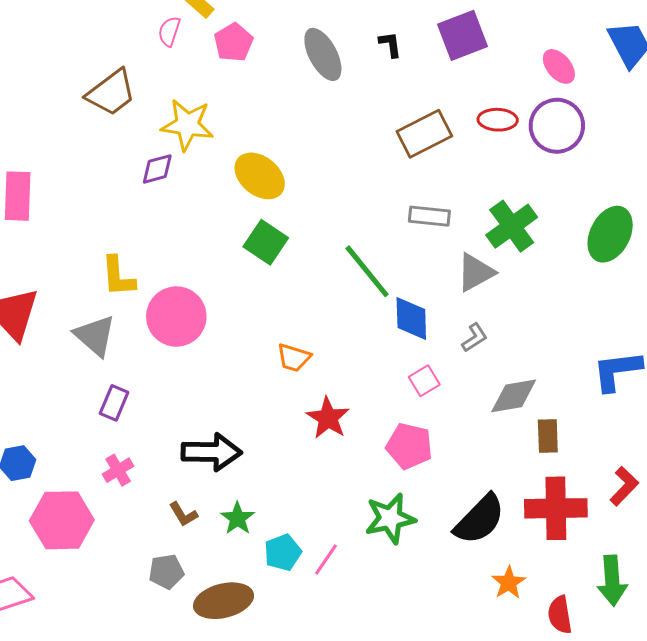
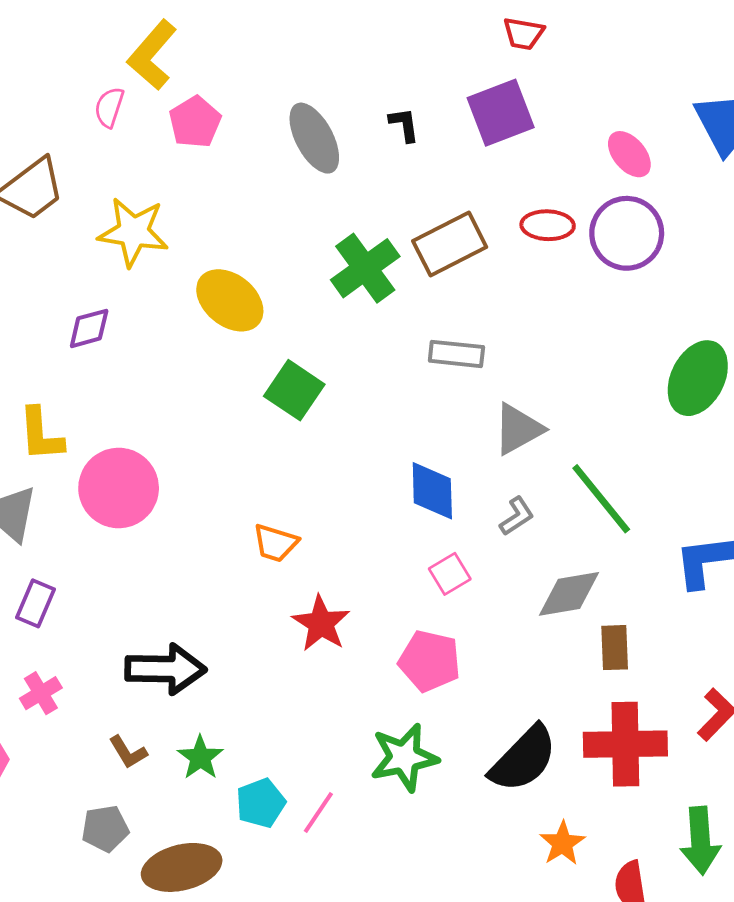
purple diamond: (157, 169) -> (89, 328), moved
green cross: (512, 226) -> (365, 268), moved
green square: (266, 242) -> (294, 390), moved
green line: (367, 271) -> (601, 499), moved

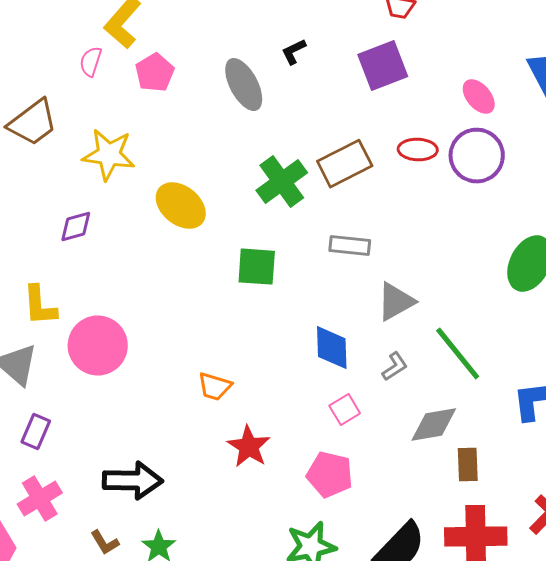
black L-shape: (404, 125) -> (294, 52), moved, turned -108
green square: (294, 390) -> (257, 267), moved, turned -30
pink cross: (41, 693) -> (40, 499), size x1.4

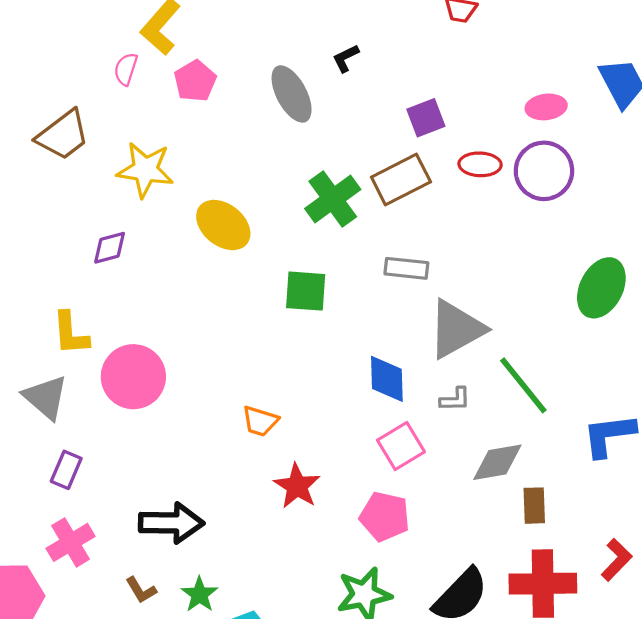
purple square: (383, 66) -> (426, 118), moved, size x0.7
pink ellipse: (479, 97) -> (546, 107), turned -57
gray triangle: (396, 302) -> (456, 329), size x1.4
gray L-shape: (395, 367) -> (455, 399), turned 32
pink square: (345, 410) -> (401, 446), size x1.4

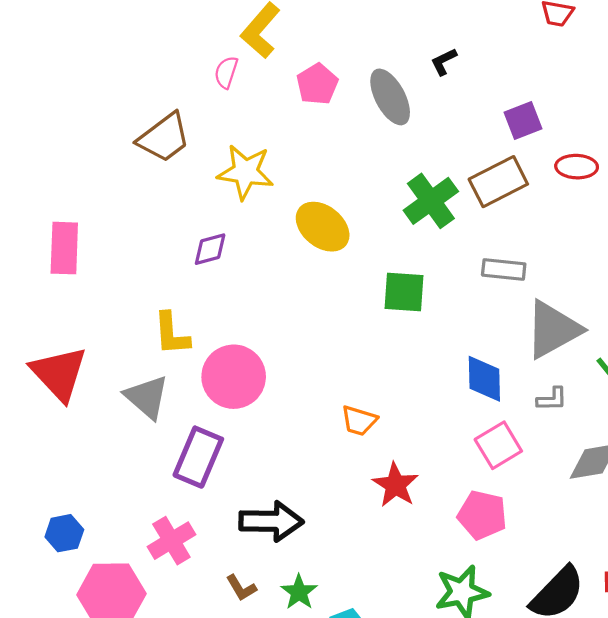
pink pentagon: (195, 81) -> (317, 84), moved
purple rectangle: (66, 470) -> (198, 457), moved, size x1.6

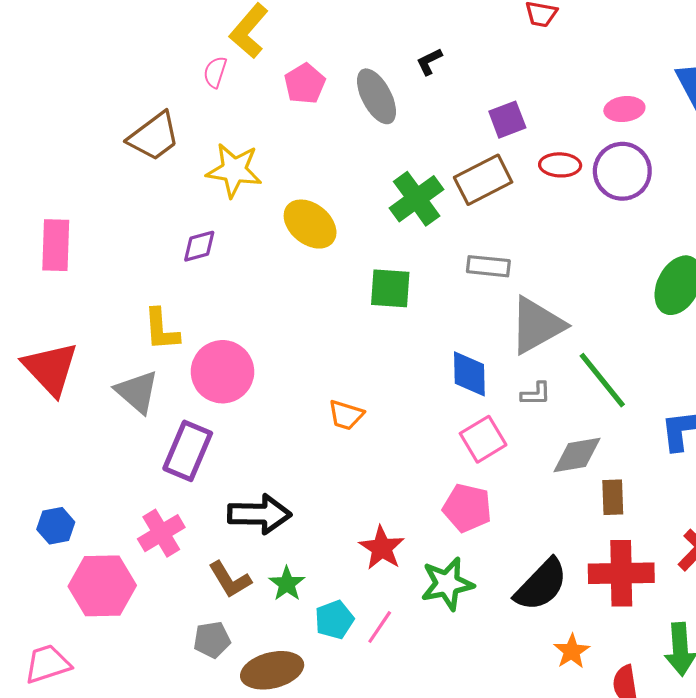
red star: (395, 485) -> (382, 548), moved
brown L-shape: (241, 588) -> (230, 580), size x1.4

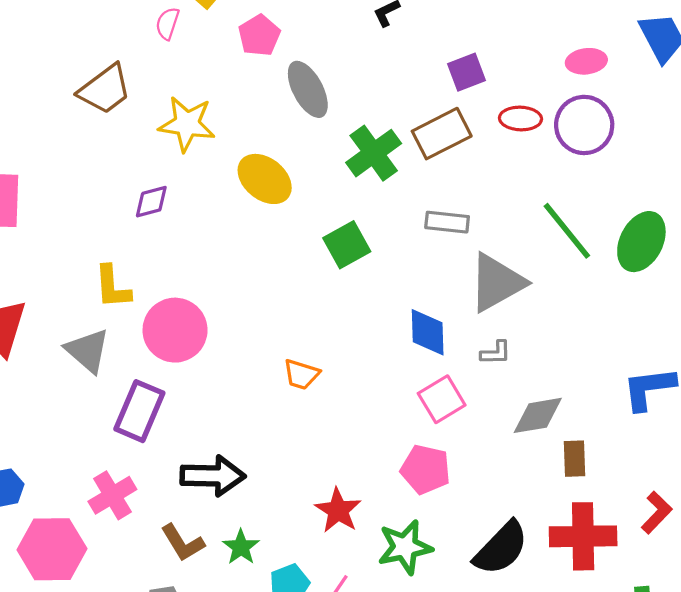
gray ellipse: (377, 96) -> (308, 89), moved
green square: (390, 288) -> (347, 245), turned -33
green line: (602, 380) -> (567, 231), moved

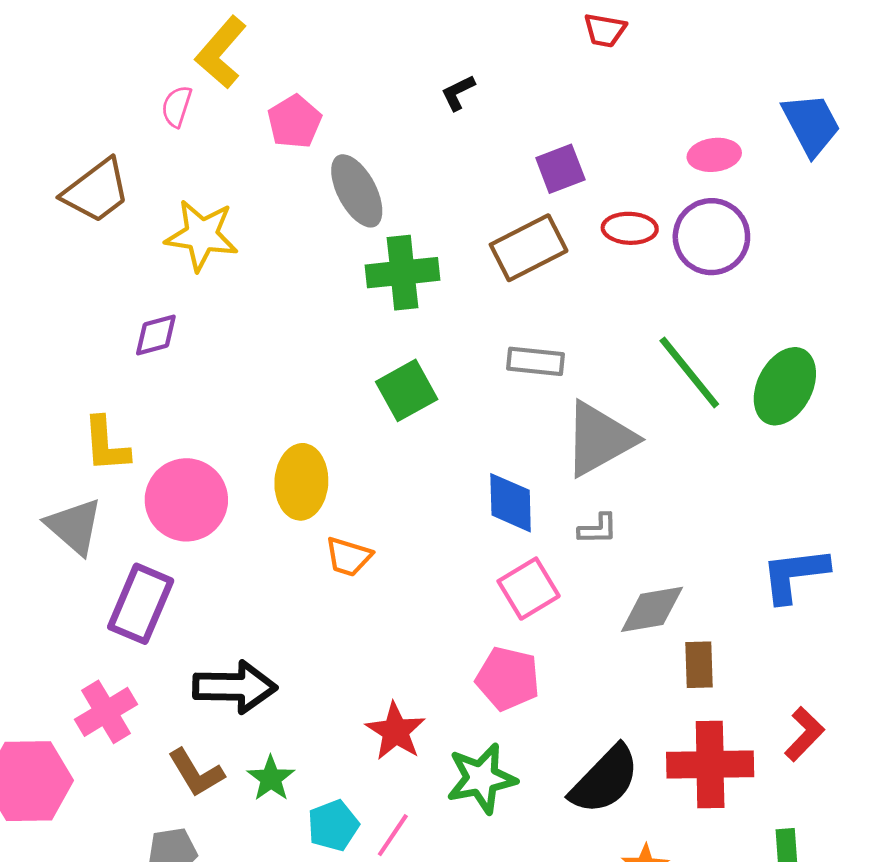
green cross: (374, 153) -> (403, 273), moved, turned 30
yellow ellipse: (265, 179) -> (301, 482), moved, turned 54

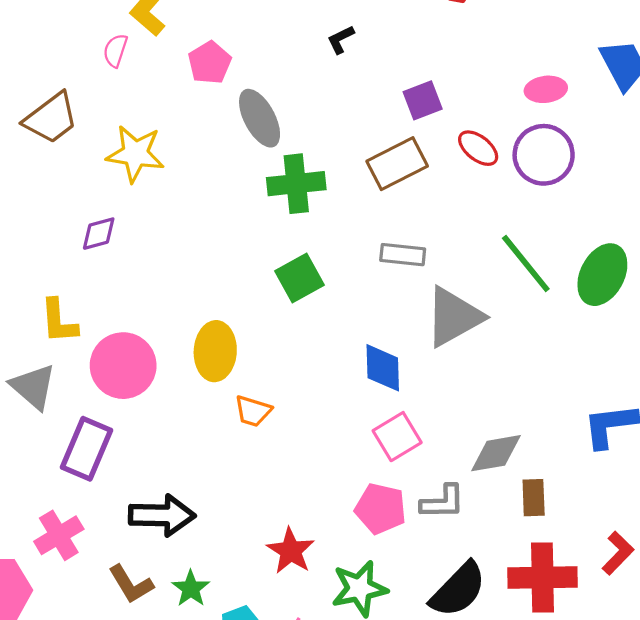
red ellipse: (630, 228) -> (478, 148), turned 36
gray L-shape: (598, 529) -> (443, 502), moved, size x1.4

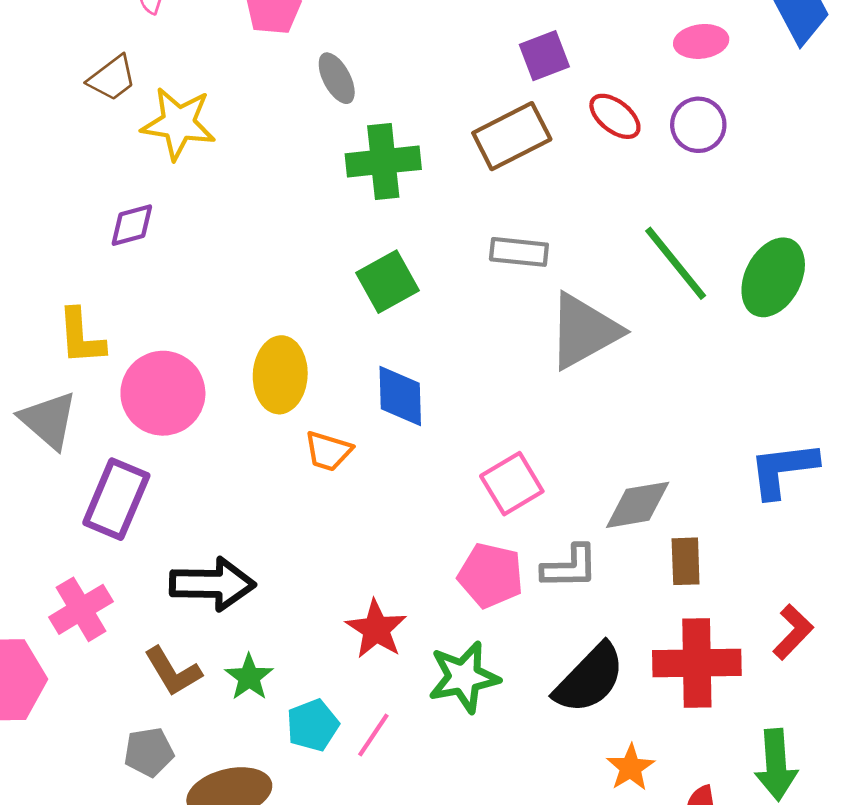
brown trapezoid: (51, 118) -> (112, 78), moved, size x0.7
gray ellipse: (260, 118) -> (337, 78), size x0.7
purple circle: (544, 155) -> (698, 125), size x0.7
blue diamond: (383, 368) -> (400, 396), moved

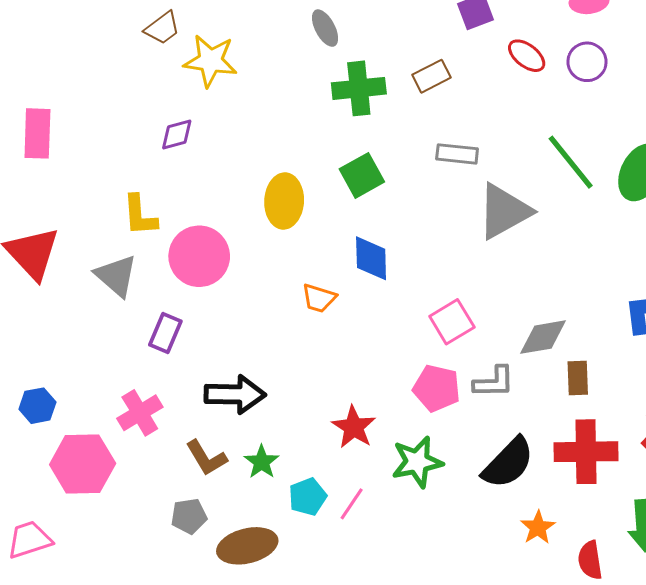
brown rectangle: (512, 136) -> (431, 76), moved, size x0.7
yellow ellipse: (280, 375) -> (284, 201), moved
purple rectangle: (116, 499) -> (165, 333), size x0.7

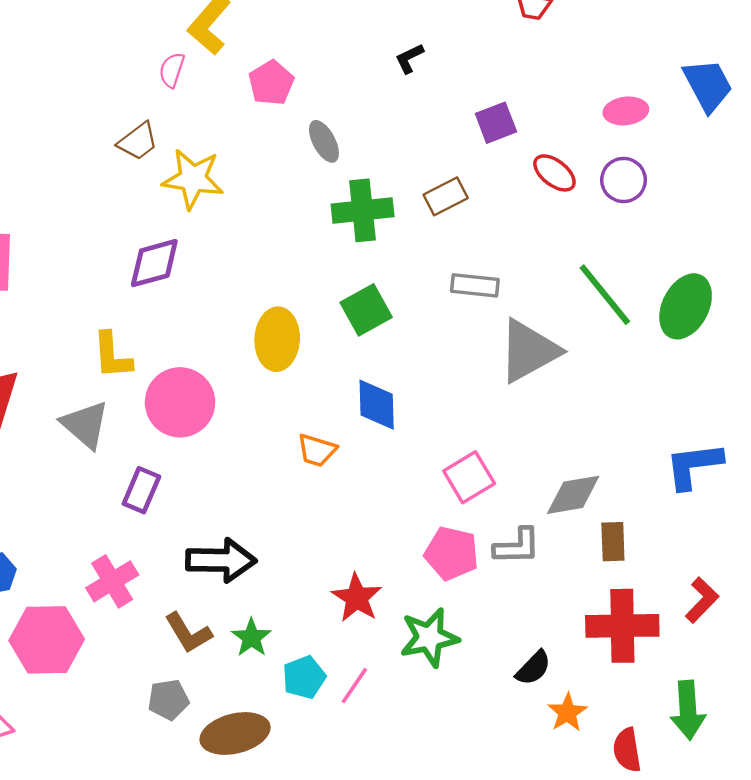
purple diamond: (177, 134) -> (154, 263), size x1.4
black semicircle: (508, 463) -> (533, 668), moved, size x0.6

